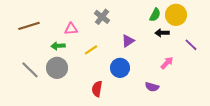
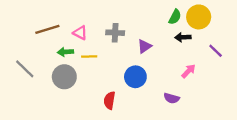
gray cross: (102, 17) -> (115, 33), moved, turned -35
brown line: (29, 26) -> (47, 29), moved
pink triangle: (71, 29) -> (80, 33), turned 32
yellow line: (91, 50) -> (89, 56), moved, turned 32
gray line: (30, 70) -> (25, 69), moved

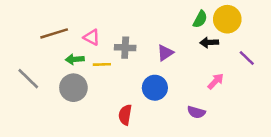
gray cross: (115, 33) -> (125, 48), moved

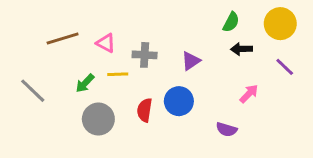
yellow circle: (227, 19) -> (280, 24), moved
green arrow: (75, 59) -> (85, 83), moved, turned -42
gray circle: (73, 88) -> (98, 119), moved
red semicircle: (125, 115) -> (145, 110), moved

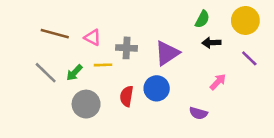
brown line: (63, 39) -> (55, 34), turned 32
purple triangle: (191, 61) -> (167, 53), size x1.5
gray line: (33, 91) -> (46, 73), moved

